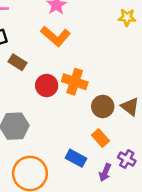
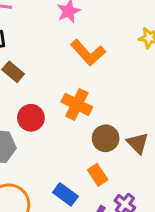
orange L-shape: (56, 36) -> (88, 53), moved
red circle: (47, 86) -> (31, 118), moved

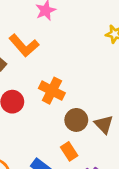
orange L-shape: (88, 53) -> (24, 45), moved

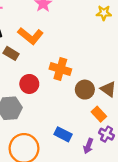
orange rectangle: (69, 151) -> (99, 114), moved

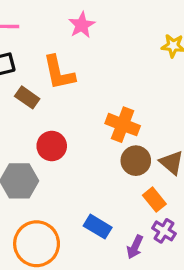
orange L-shape: (31, 36) -> (59, 73), turned 35
orange cross: (60, 69) -> (123, 125), moved

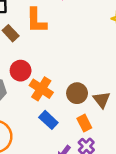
orange cross: (123, 125) -> (41, 89), moved
blue rectangle: (98, 227) -> (48, 120), moved

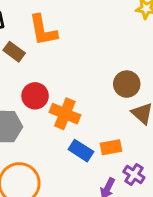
brown circle: (77, 93) -> (127, 84), moved
orange rectangle: (84, 123) -> (111, 147), moved, turned -63

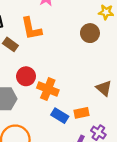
brown circle: (127, 84) -> (90, 33), moved

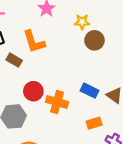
yellow star: (106, 12) -> (82, 22), moved
blue rectangle: (60, 116) -> (89, 91), moved

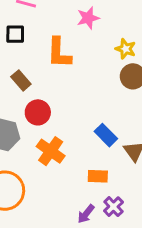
brown rectangle: (14, 60) -> (21, 80), moved
orange cross: (57, 102) -> (51, 151), moved

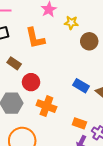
yellow star: (126, 49) -> (71, 23), moved
orange rectangle: (98, 176) -> (79, 123), moved, turned 32

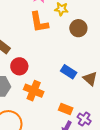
orange L-shape: (35, 38) -> (39, 22), moved

